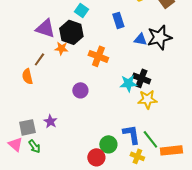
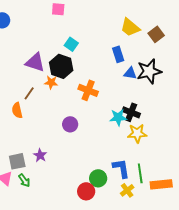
blue rectangle: (118, 20) -> (118, 54), moved
green line: (150, 139) -> (140, 173), turned 30
yellow cross: (137, 156) -> (127, 190), turned 32

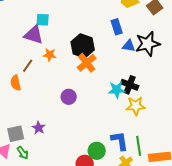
cyan square: (71, 44) -> (43, 20), moved, turned -32
black hexagon: (61, 66) -> (83, 46), moved
orange cross: (88, 90) -> (87, 63), turned 30

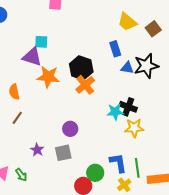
orange star: (50, 55) -> (48, 77), size x1.6
brown line: (28, 66) -> (17, 118), moved
orange semicircle: (16, 83) -> (14, 92), moved
purple circle: (69, 97) -> (70, 129), moved
gray square: (16, 134) -> (63, 153), moved

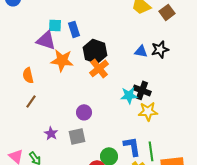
blue rectangle: (115, 49) -> (74, 29), moved
black star: (146, 66) -> (160, 49), size x0.7

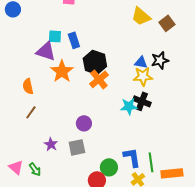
orange star: (62, 60) -> (62, 71), turned 30
yellow star: (148, 111) -> (143, 76), moved

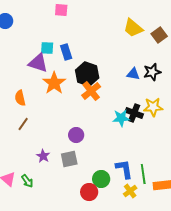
yellow star: (143, 76) -> (153, 107), moved

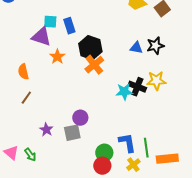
orange star: (54, 83) -> (57, 57), size x0.7
purple circle: (76, 135) -> (80, 118), moved
red circle: (89, 192) -> (102, 166), moved

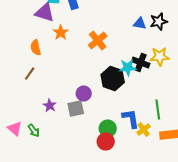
black hexagon: (90, 48) -> (113, 79), moved
orange semicircle: (23, 72) -> (36, 48), moved
green line: (146, 148) -> (158, 110), moved
yellow cross: (133, 165) -> (144, 130), moved

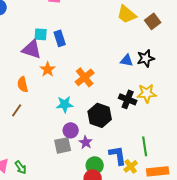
cyan star: (128, 68) -> (65, 104), moved
purple star: (50, 106) -> (86, 142), moved

